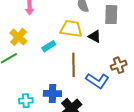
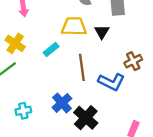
black triangle: (95, 36) -> (102, 32), turned 40
blue cross: (52, 94) -> (62, 103), turned -36
cyan cross: (26, 101) -> (23, 111), moved

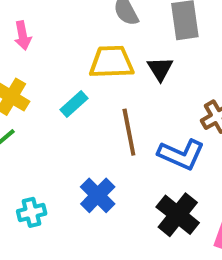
black cross: (86, 118) -> (178, 215), moved

